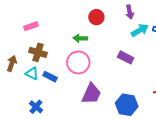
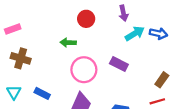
pink circle: (78, 62) -> (84, 70), moved
cyan triangle: (32, 74) -> (14, 92), moved, turned 32
blue rectangle: (50, 77) -> (42, 93), moved

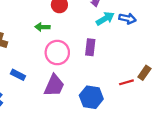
purple rectangle: (119, 64) -> (90, 47), turned 70
brown rectangle: (162, 80) -> (144, 73), moved

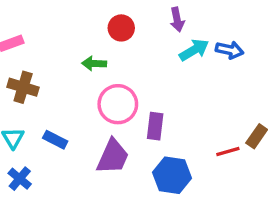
purple rectangle: (90, 47) -> (155, 126), moved

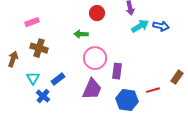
blue rectangle: (55, 140) -> (58, 79), turned -64
red line: (228, 152) -> (153, 90), moved
blue cross: (20, 179) -> (43, 96), moved

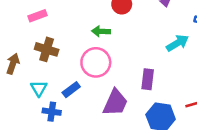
cyan arrow: (140, 26) -> (177, 43), moved
pink circle: (95, 58) -> (96, 62), moved
blue cross: (43, 96) -> (52, 112), turned -32

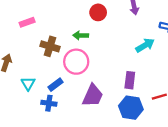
brown cross: (47, 49) -> (50, 46), moved
purple rectangle: (148, 79) -> (130, 80), moved
blue cross: (52, 112) -> (49, 103), moved

